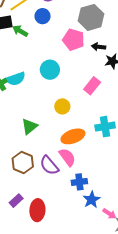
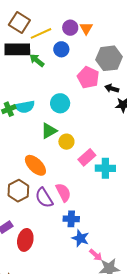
pink rectangle: (92, 86) -> (87, 157), moved
green triangle: (29, 126) -> (49, 131), moved
orange ellipse: (73, 136) -> (35, 165), moved, turned 55
blue star: (92, 200) -> (80, 238), turned -30

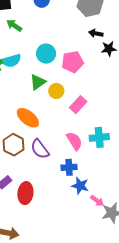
green arrow: (37, 60) -> (14, 25), moved
pink pentagon: (88, 77) -> (73, 62), moved, turned -30
cyan cross: (105, 168) -> (99, 137), moved
pink semicircle: (63, 193) -> (74, 141), moved

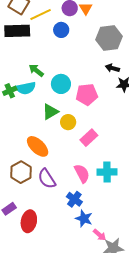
green arrow: (14, 25) -> (36, 70), moved
blue cross: (69, 167) -> (74, 199), turned 35

